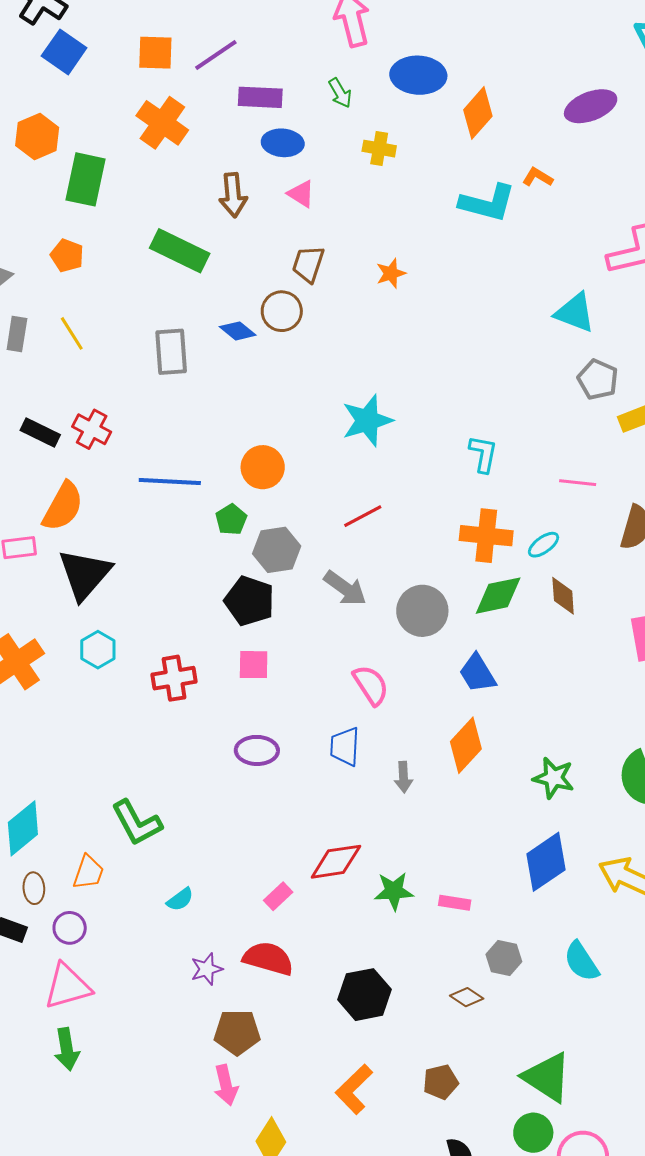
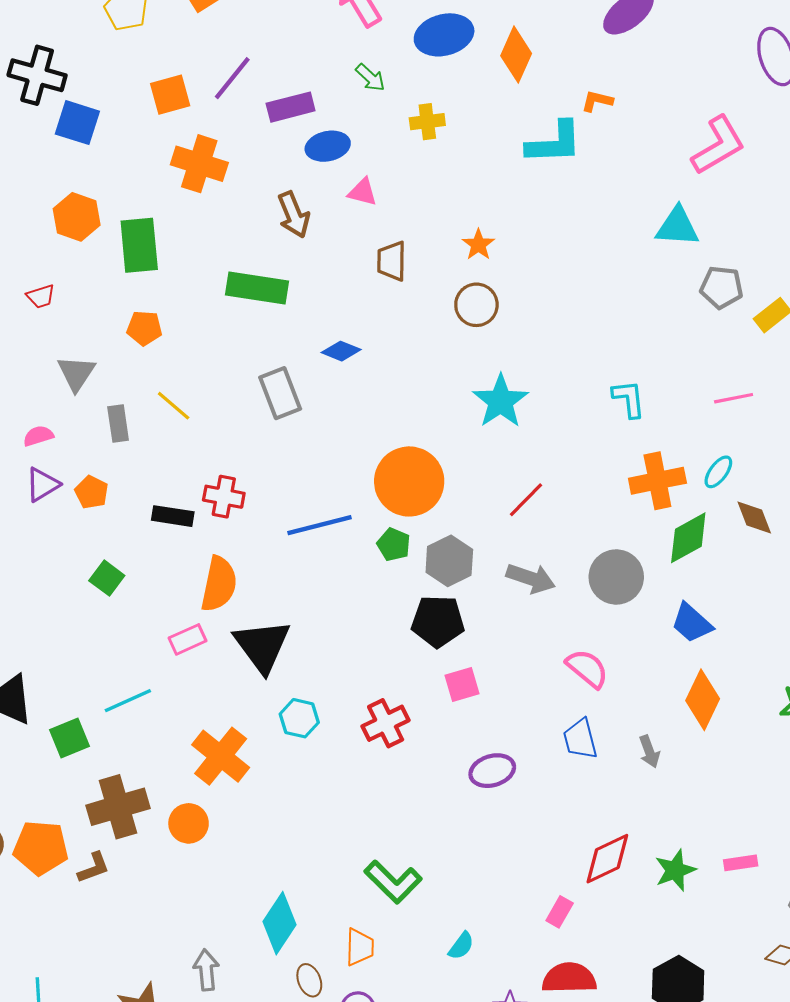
brown circle: (282, 311) -> (476, 305), moved
orange circle: (263, 467) -> (409, 481), size x1.5

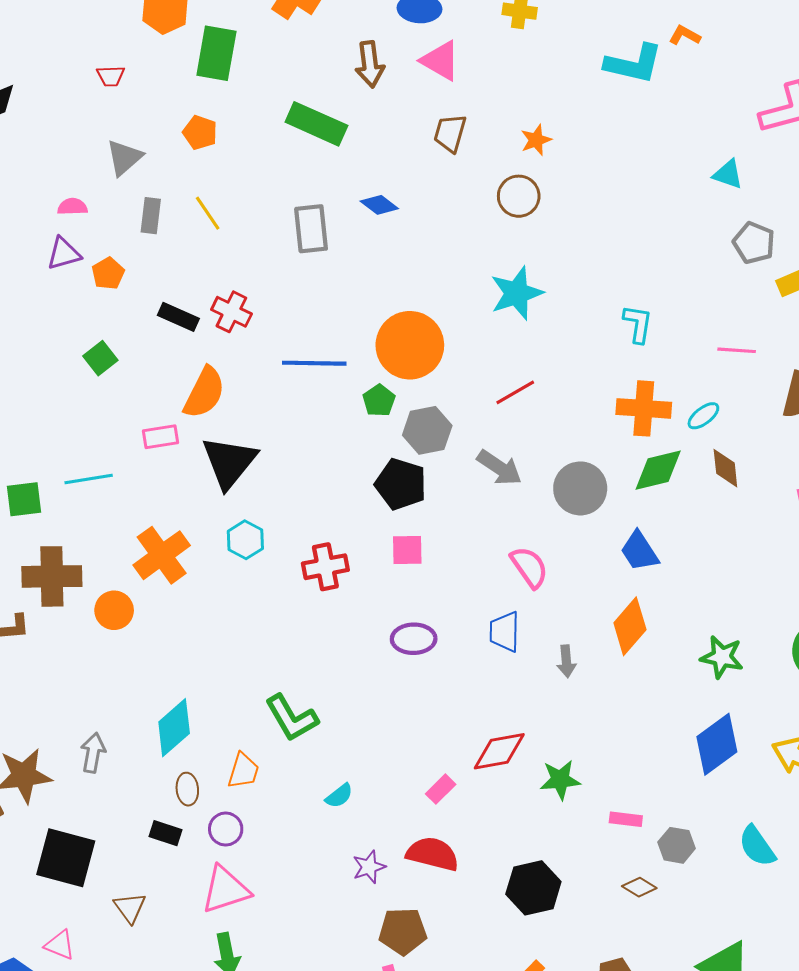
pink triangle: (362, 192) -> (440, 61), size x1.4
cyan triangle: (677, 227) -> (728, 174), size x0.7
pink rectangle: (741, 863) -> (626, 819), moved

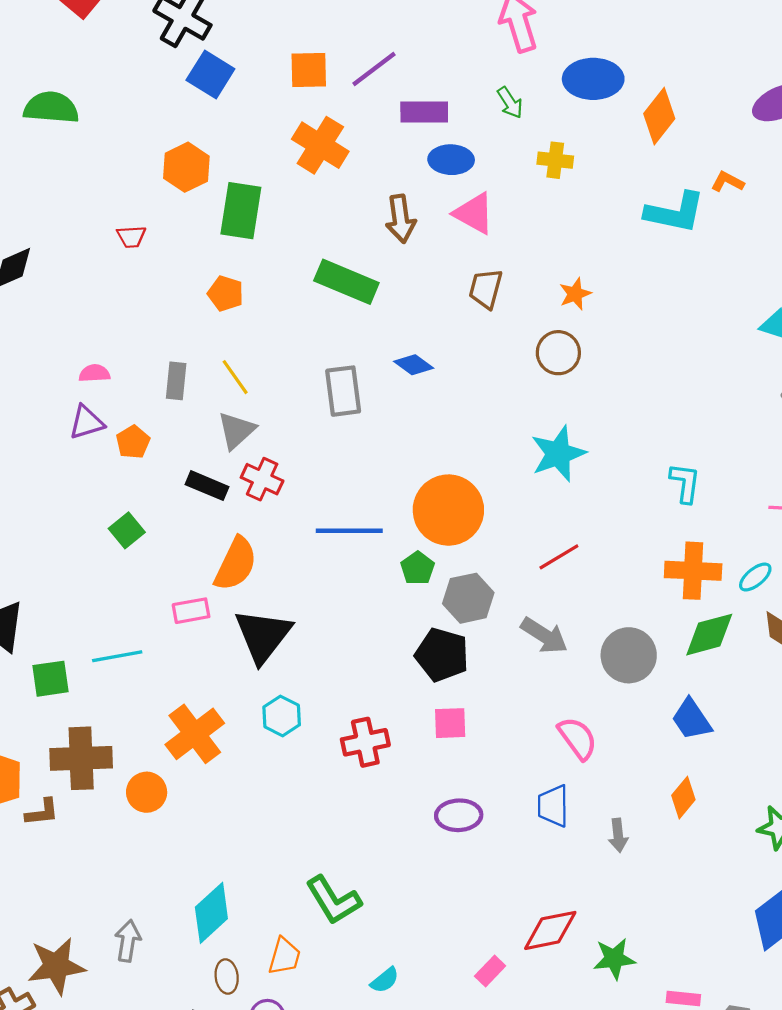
gray triangle: (124, 158) -> (236, 430), moved
orange diamond: (630, 626) -> (683, 798), size x0.7

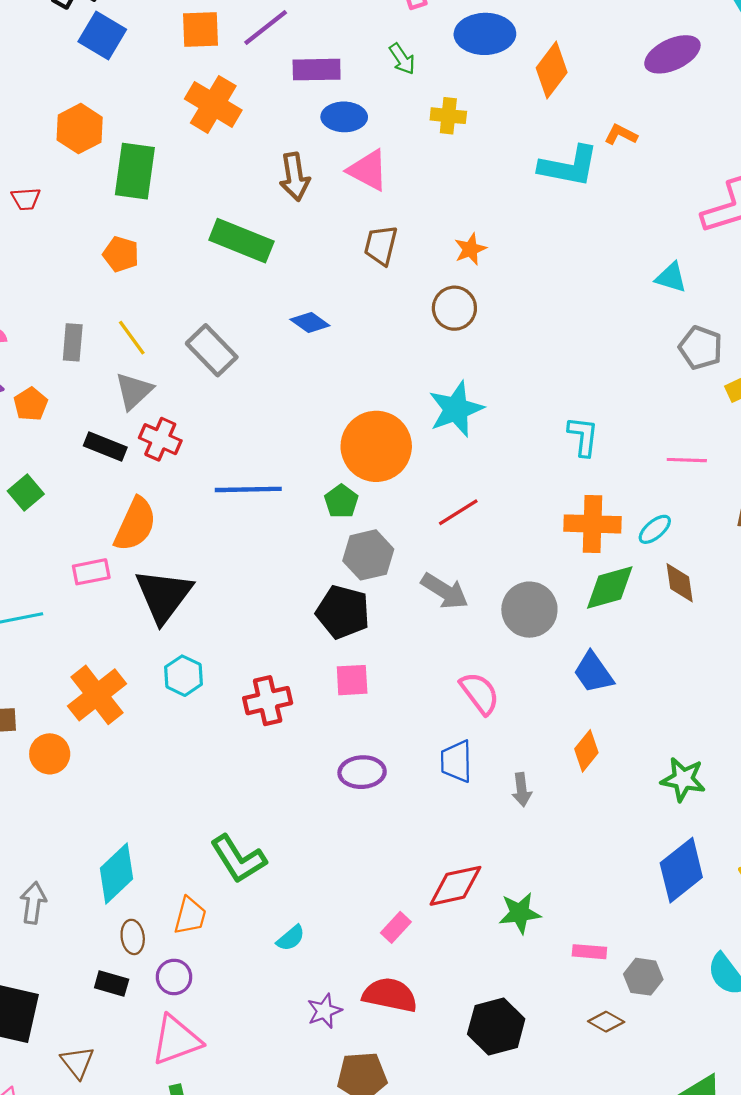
gray rectangle: (343, 391) -> (212, 350), moved, turned -36
orange circle: (448, 510) -> (376, 446), moved
green pentagon: (418, 568) -> (341, 501), moved

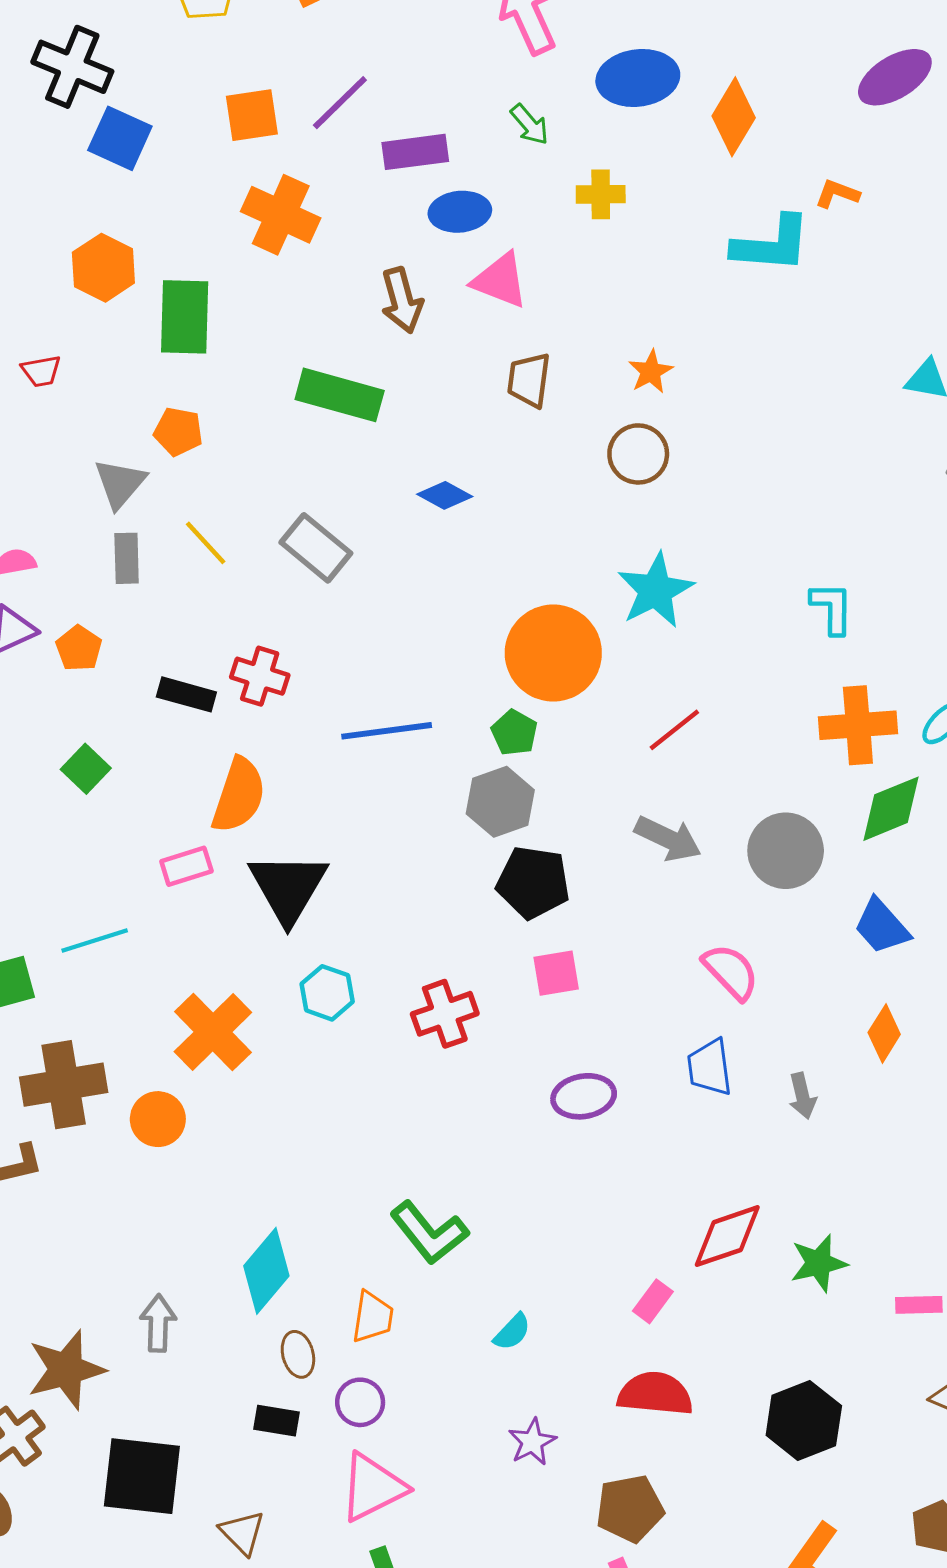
gray triangle: (134, 391) -> (120, 483), moved
gray hexagon: (368, 555) -> (500, 802), moved
purple star: (324, 1011) -> (532, 1442), moved

